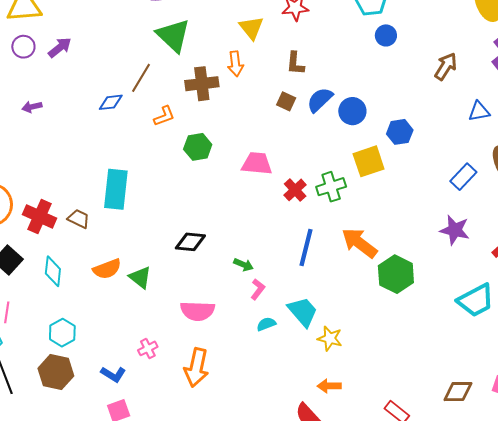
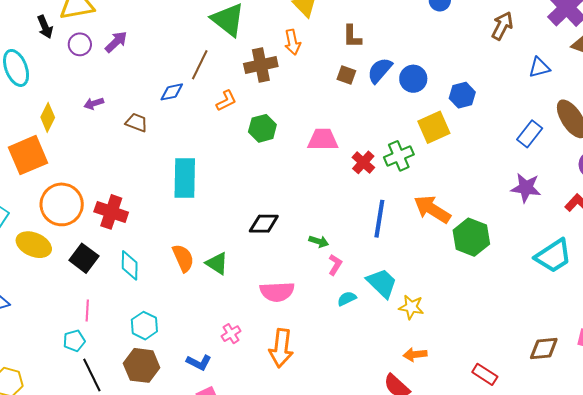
brown trapezoid: (79, 219) -> (137, 123), moved
orange semicircle: (107, 269) -> (183, 258), turned -88

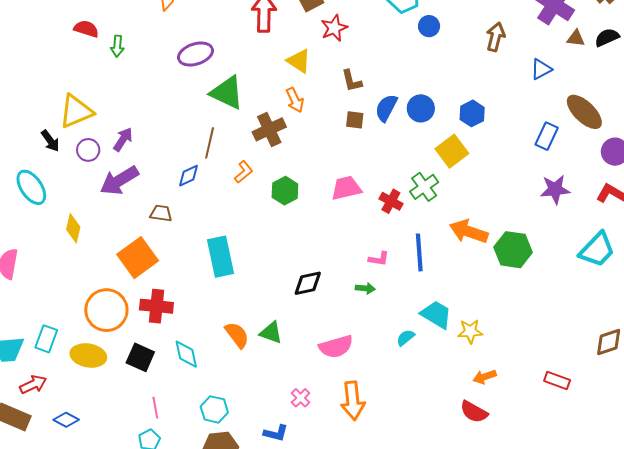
purple arrow: (94, 103) -> (119, 180), moved, size x2.0
orange square: (28, 155) -> (138, 258), moved
pink L-shape: (335, 265) -> (379, 259), moved, turned 80

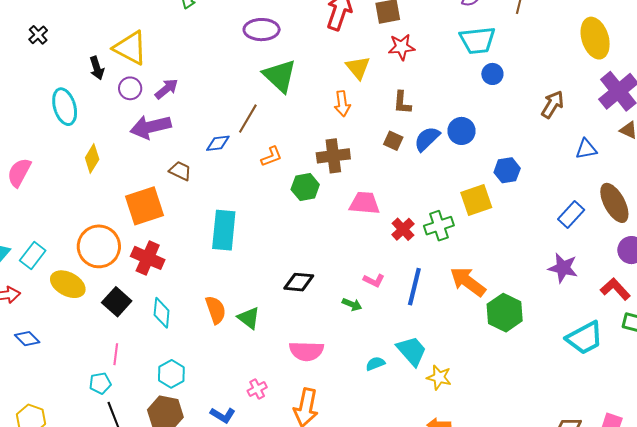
blue circle: (421, 108) -> (462, 131), moved
yellow triangle: (76, 111) -> (130, 48), turned 33
brown cross: (269, 129) -> (333, 156), moved

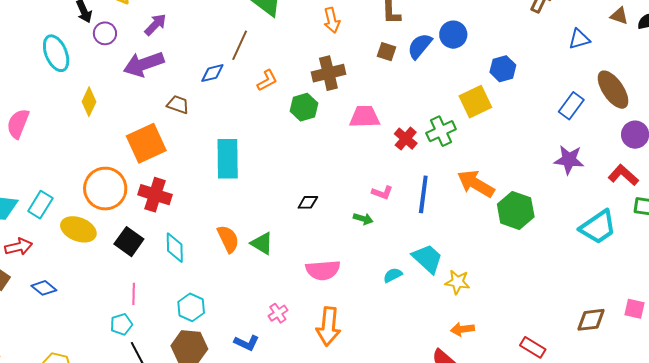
purple circle: (130, 88) -> (105, 33), moved
black diamond: (299, 282) -> (308, 202), size x0.7

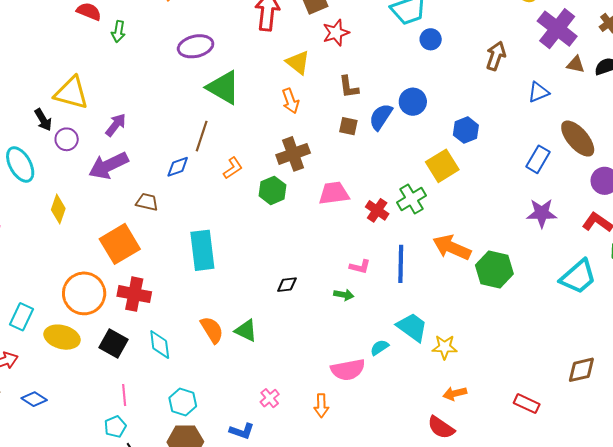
pink semicircle: (323, 270) -> (348, 370), moved
orange arrow: (328, 326) -> (321, 406), size x0.6

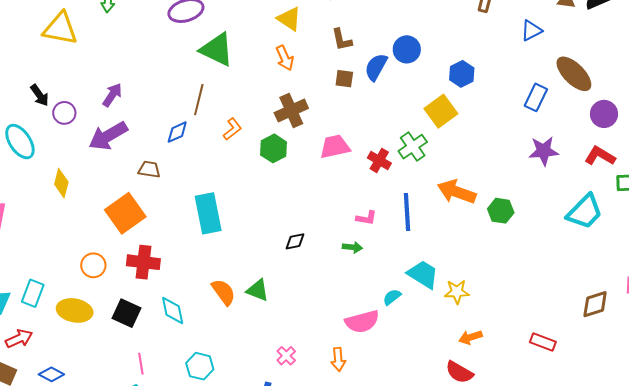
yellow triangle: (71, 93) -> (60, 29), moved
green hexagon: (494, 269) -> (501, 211), size x0.7
orange circle: (84, 293) -> (93, 265), size x0.6

